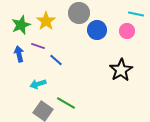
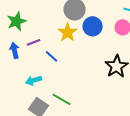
yellow star: (46, 21) -> (68, 32), moved
purple line: (38, 46) -> (34, 42), turned -40

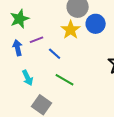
cyan arrow: (34, 80) -> (28, 78), moved, turned -98
green line: (62, 99) -> (65, 80), moved

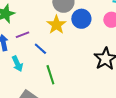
cyan arrow: (28, 78) -> (17, 64), moved
green line: (65, 80) -> (50, 75), turned 42

